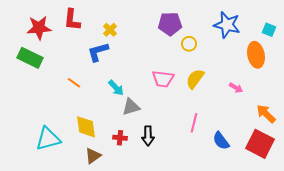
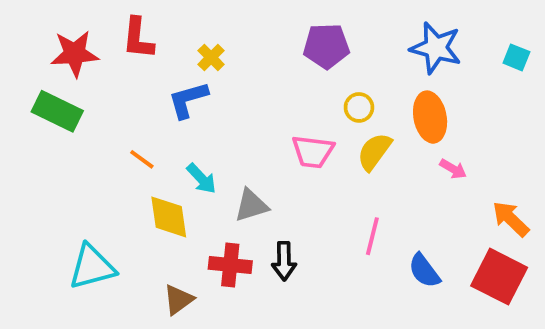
yellow circle: (189, 44) -> (359, 107), moved
orange ellipse: (256, 55) -> (430, 117), moved
cyan arrow: (116, 88) -> (201, 179), moved
yellow diamond: (86, 127) -> (169, 217), moved
red cross: (120, 138) -> (230, 265), size x1.5

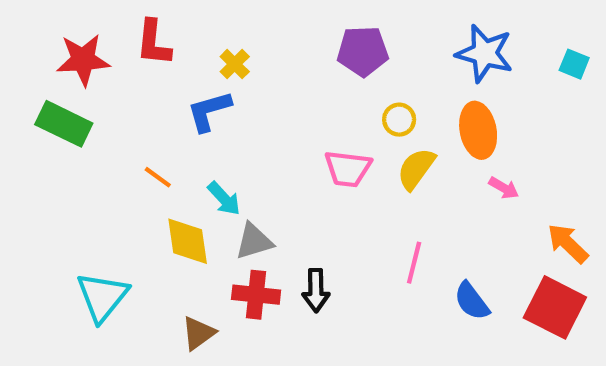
gray triangle: (251, 205) -> (254, 241), moved
cyan triangle: (92, 267) -> (102, 297), turned -36

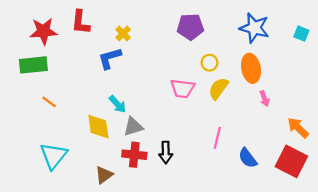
green rectangle: (64, 124) -> (33, 65), turned -32
orange line: (158, 177) -> (49, 102), moved
pink arrow: (504, 188) -> (264, 99), turned 40

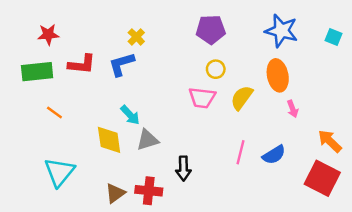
red L-shape: (80, 22) -> (82, 64), moved, turned -90
red star: (43, 31) -> (48, 34), size x0.7
yellow circle: (209, 63) -> (216, 69), moved
red cross: (134, 155) -> (149, 191), moved
blue semicircle: (248, 158) -> (274, 155), moved, turned -85

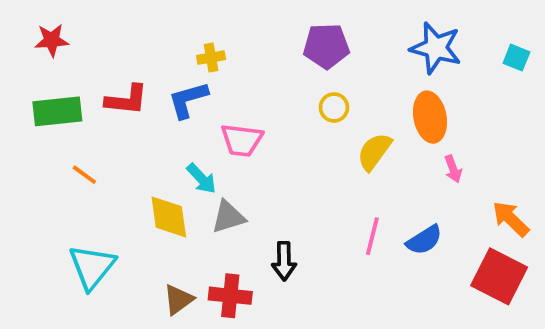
red star: (48, 34) -> (52, 40), moved
yellow cross: (136, 37) -> (211, 58), turned 35
pink trapezoid: (202, 98) -> (242, 140), moved

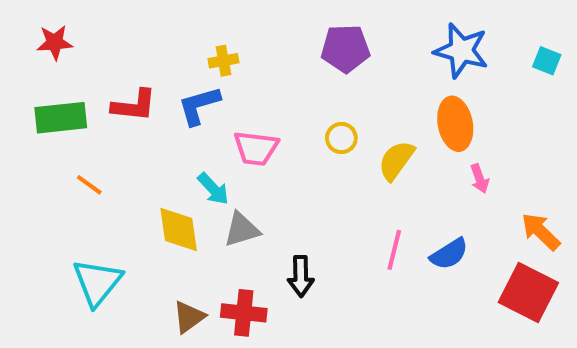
yellow circle: (334, 107) -> (341, 138), moved

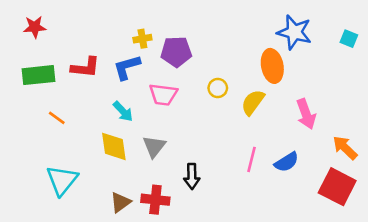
purple pentagon: (345, 49) -> (176, 52), moved
orange ellipse: (455, 124) -> (272, 66), moved
pink arrow: (480, 179) -> (306, 114), size x1.6
cyan arrow: (213, 189) -> (123, 111), moved
gray triangle: (242, 230) -> (154, 146), turned -35

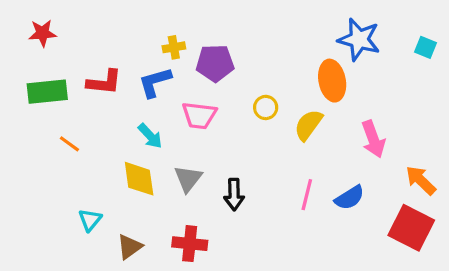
black arrow: (192, 176) -> (234, 195), moved
cyan triangle: (62, 180) -> (90, 220), moved, size x0.6
brown triangle: (120, 202) -> (130, 247), moved

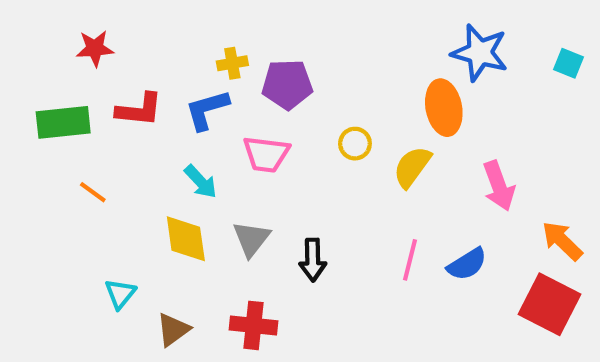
red star: (43, 33) -> (95, 48), moved

